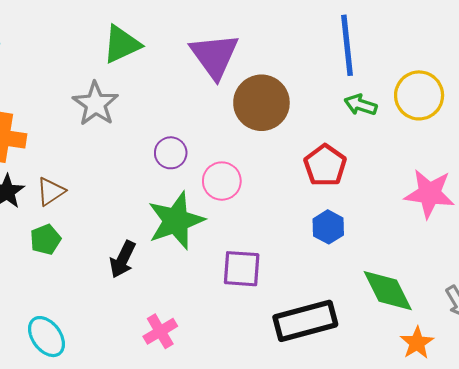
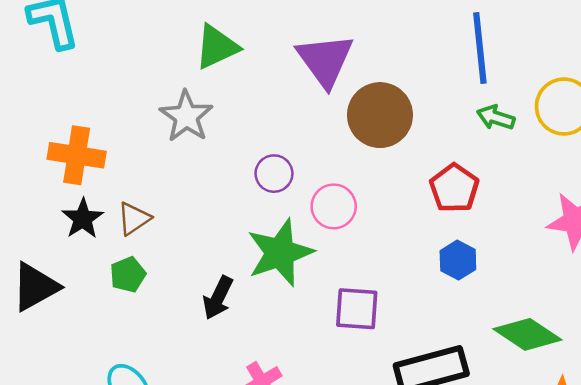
green diamond: (388, 291) -> (527, 334), turned -30

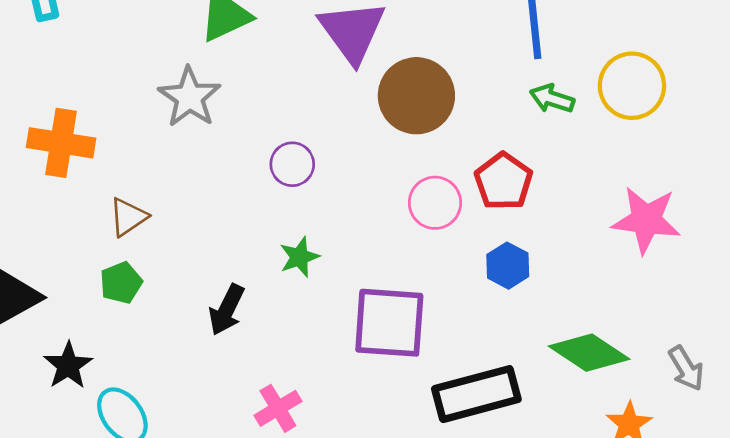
pink circle: (334, 206) -> (435, 203), moved
black star: (83, 219) -> (68, 365), moved
green star: (280, 253) -> (299, 257), size x0.5
purple square: (357, 309) -> (389, 323), size x1.4

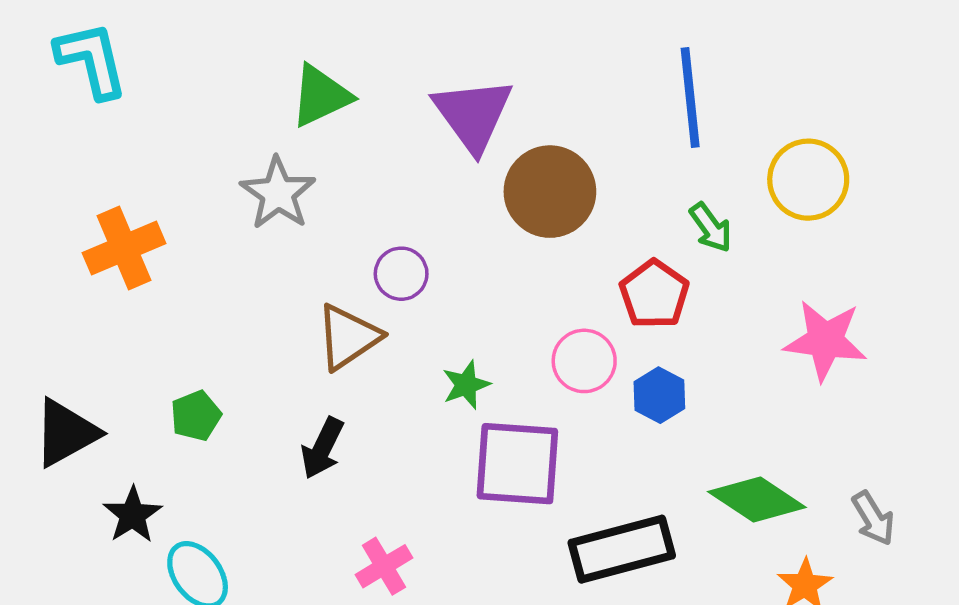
green arrow: (552, 99) -> (711, 228), moved, turned -144
orange cross: (61, 143) -> (124, 248), turned -32
pink circle: (435, 203) -> (584, 361), moved
brown triangle: (128, 217) -> (348, 337), moved, size x1.4
green star: (299, 257) -> (466, 385), moved

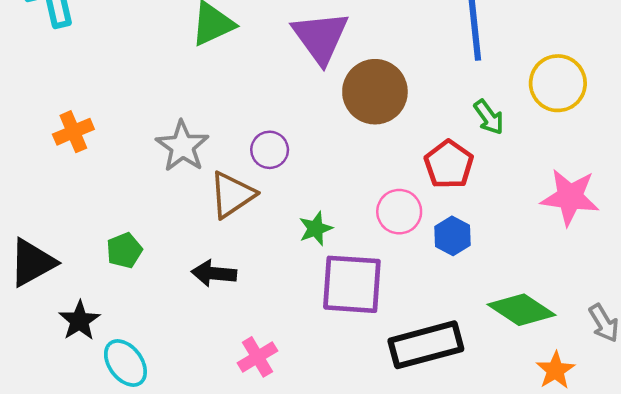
gray star: (278, 193) -> (182, 146), moved
orange cross: (124, 248) -> (73, 132), size x0.7
black arrow: (322, 448) -> (214, 273), turned 69

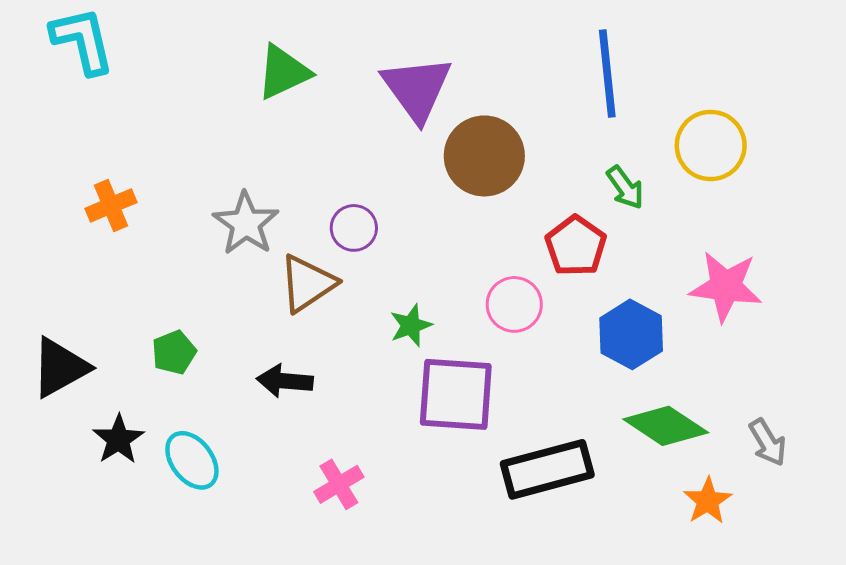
blue hexagon: (452, 236) -> (631, 334), moved, size x1.4
cyan ellipse: (125, 363) -> (192, 460), moved

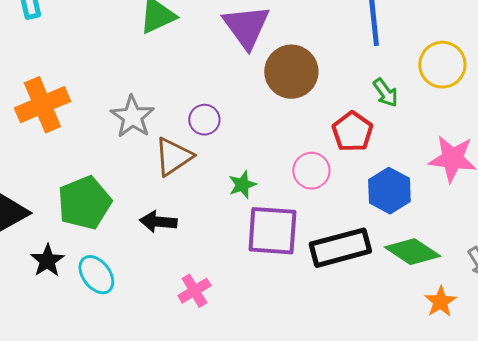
orange cross: (111, 205) -> (42, 105), size x1.6
green pentagon: (174, 352) -> (84, 203), size x1.8
black rectangle: (547, 469) -> (340, 248), moved

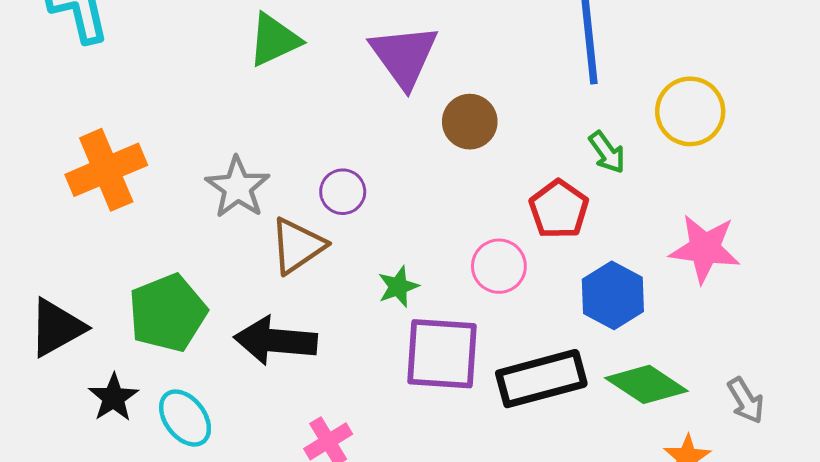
brown circle: (291, 72) -> (470, 122), size x0.7
black arrow: (158, 222) -> (276, 341), size x1.5

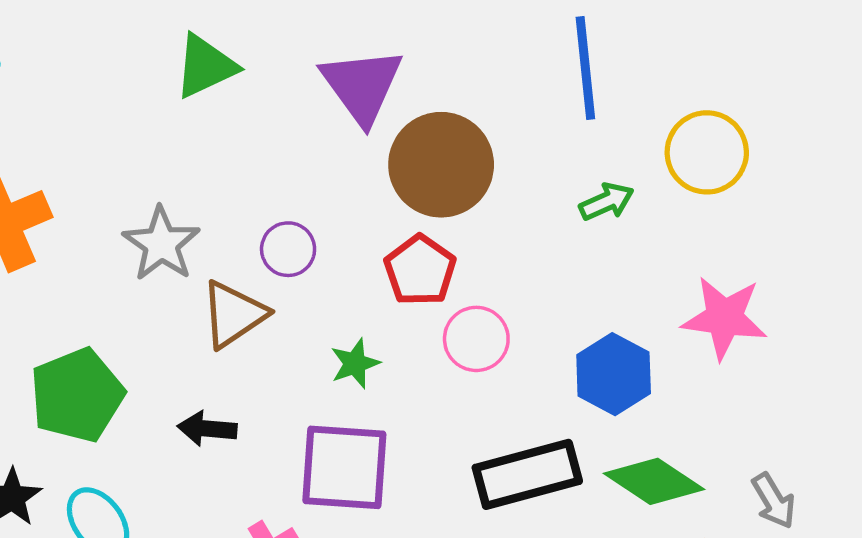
brown circle: (470, 122) -> (441, 165), size x1.6
green arrow: (607, 152) -> (607, 202), turned -78
red pentagon: (559, 209) -> (420, 270), moved
black arrow: (276, 341) -> (207, 429), size x0.6
purple square: (442, 354) -> (344, 467), moved

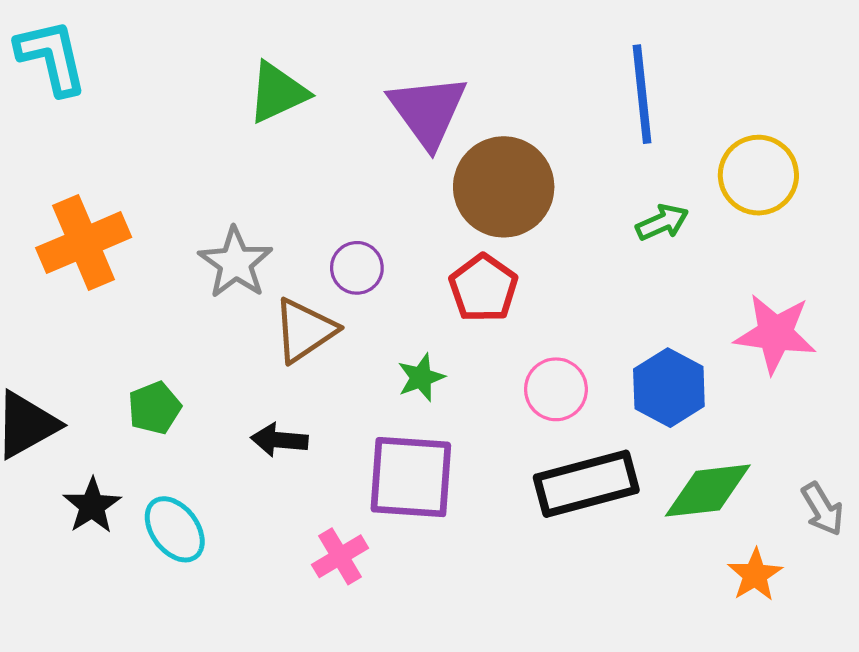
pink circle: (476, 339) -> (556, 389), moved
green pentagon: (77, 395) -> (154, 408), size x0.6
green diamond: (654, 481) -> (708, 491), turned -40

